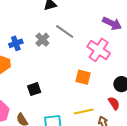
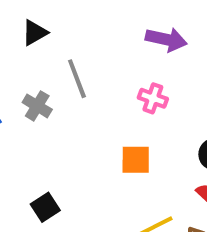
gray line: (65, 31) -> (77, 79), turned 48
pink cross: (99, 50) -> (153, 98), size x0.6

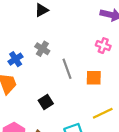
gray line: (77, 79) -> (67, 69), moved

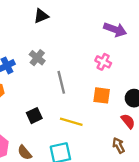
orange square: (94, 78) -> (102, 95), moved
yellow line: (103, 113) -> (71, 122), moved, turned 36

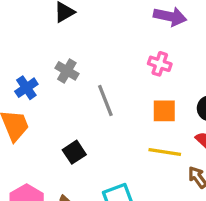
yellow line: (71, 122) -> (165, 152), moved

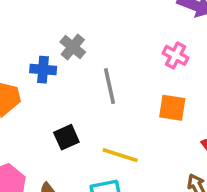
blue cross: (26, 88) -> (43, 70), moved, turned 30
yellow line: (165, 152) -> (120, 155), moved

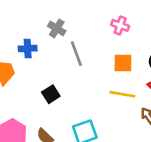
gray cross: (73, 47) -> (57, 28), moved
yellow line: (120, 155) -> (122, 94), moved

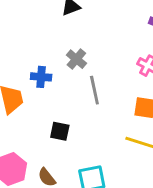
black square: (51, 94) -> (60, 131), turned 36

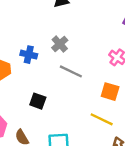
gray line: (94, 90) -> (71, 71), turned -60

